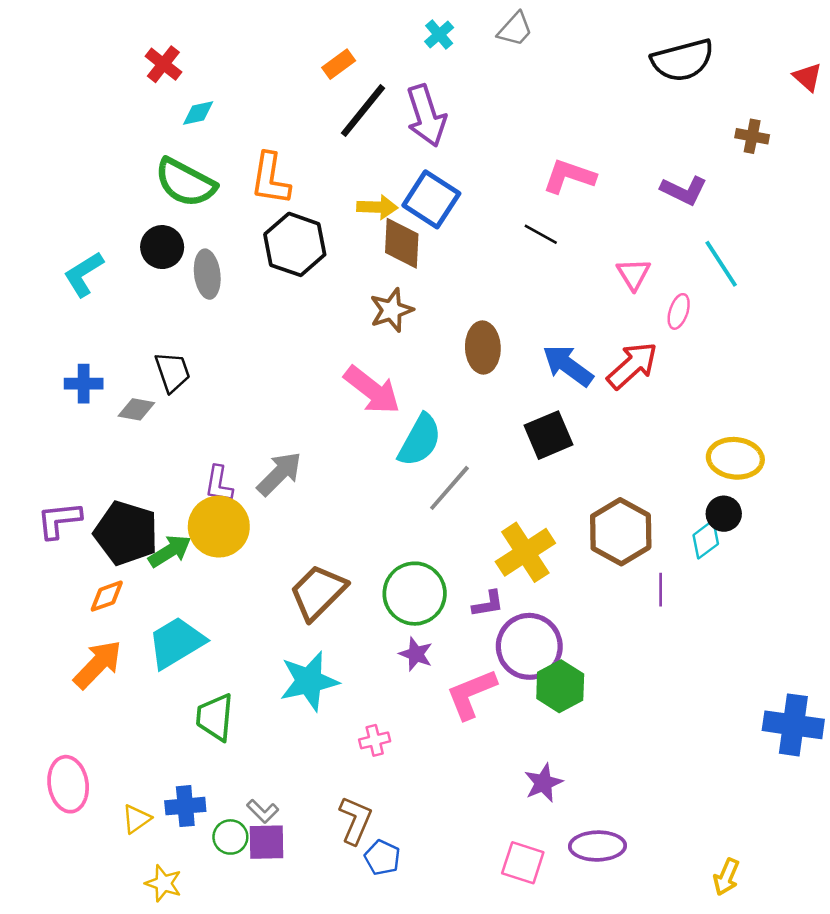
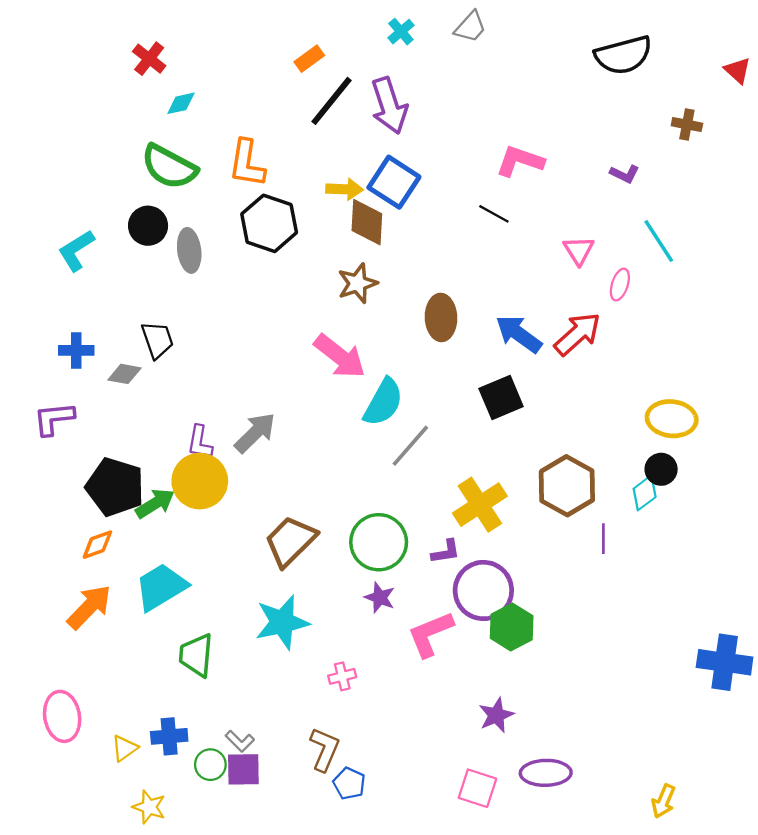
purple L-shape: (684, 190) -> (625, 174), size x0.7
purple L-shape: (59, 520) -> (54, 419), moved

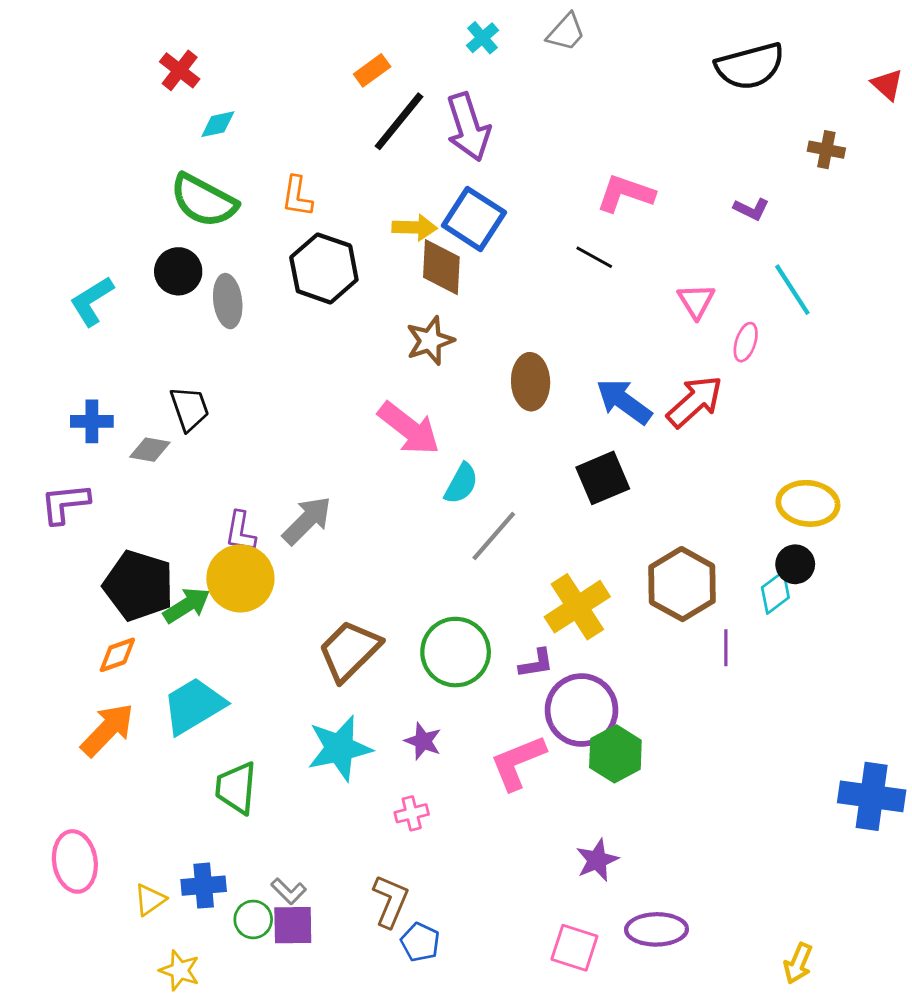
orange L-shape: (247, 163) -> (297, 196), size x0.7
cyan semicircle: (383, 402) -> (461, 484), size x0.7
purple star: (380, 598) -> (423, 741), moved

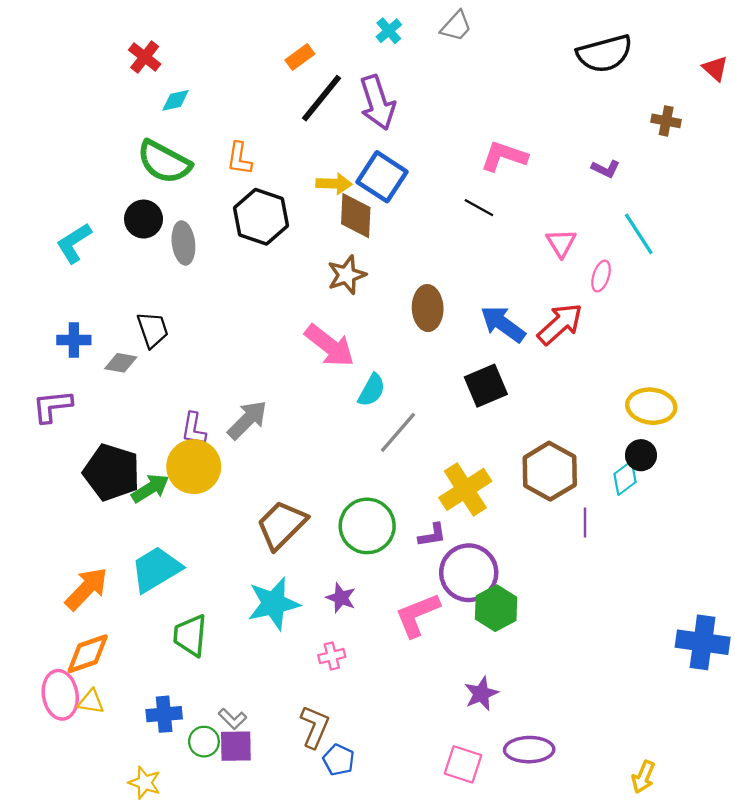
orange diamond: (117, 655) -> (88, 654), moved, size x1.4
yellow triangle: (150, 900) -> (91, 702), moved, turned 44

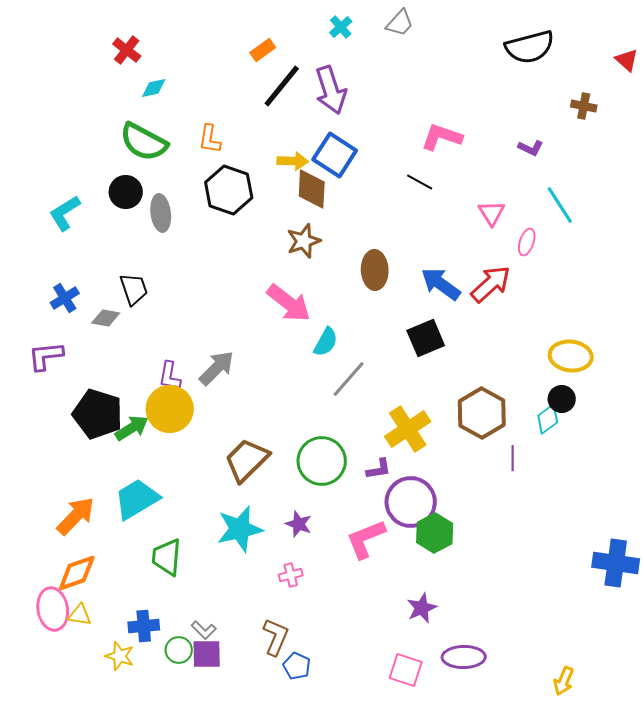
blue cross: (74, 340) -> (65, 298), turned -32
yellow star: (145, 783) -> (120, 656), moved

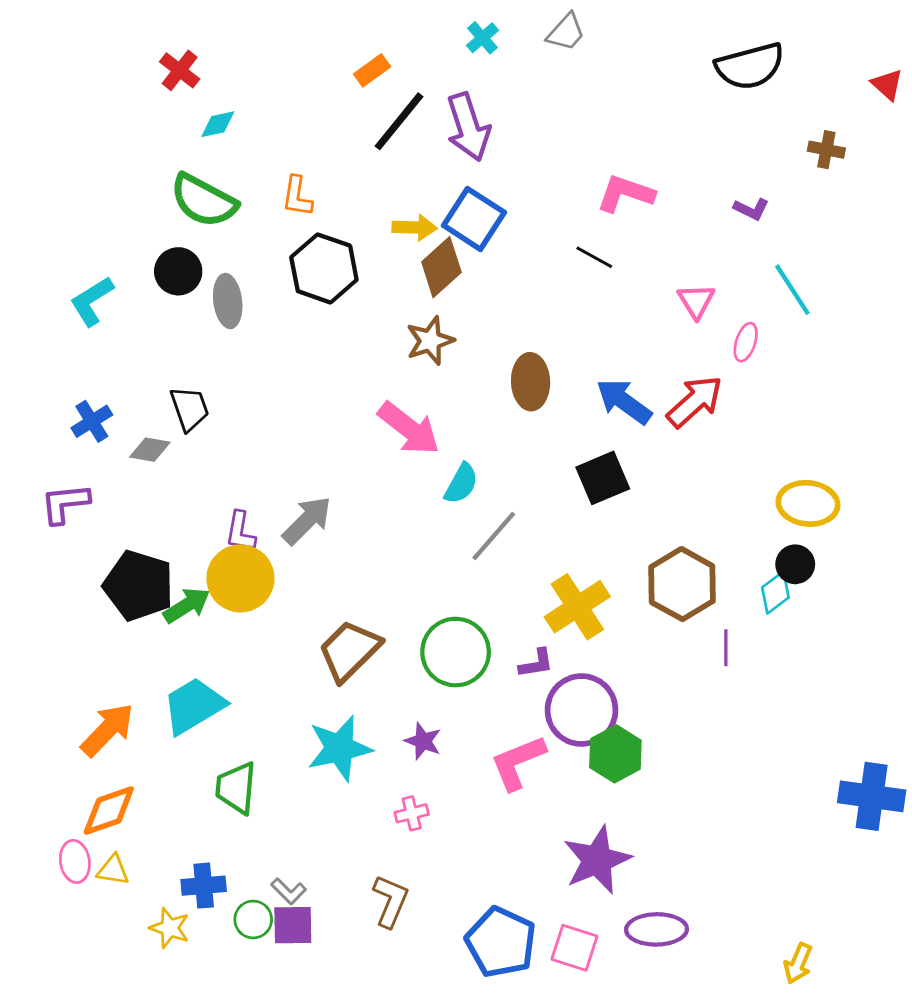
brown diamond: (312, 189) -> (441, 267), turned 45
purple star: (422, 608) -> (597, 860), size x1.6
pink ellipse: (53, 609) -> (75, 861), size x0.7
blue pentagon: (297, 666) -> (501, 942), moved, size x1.8

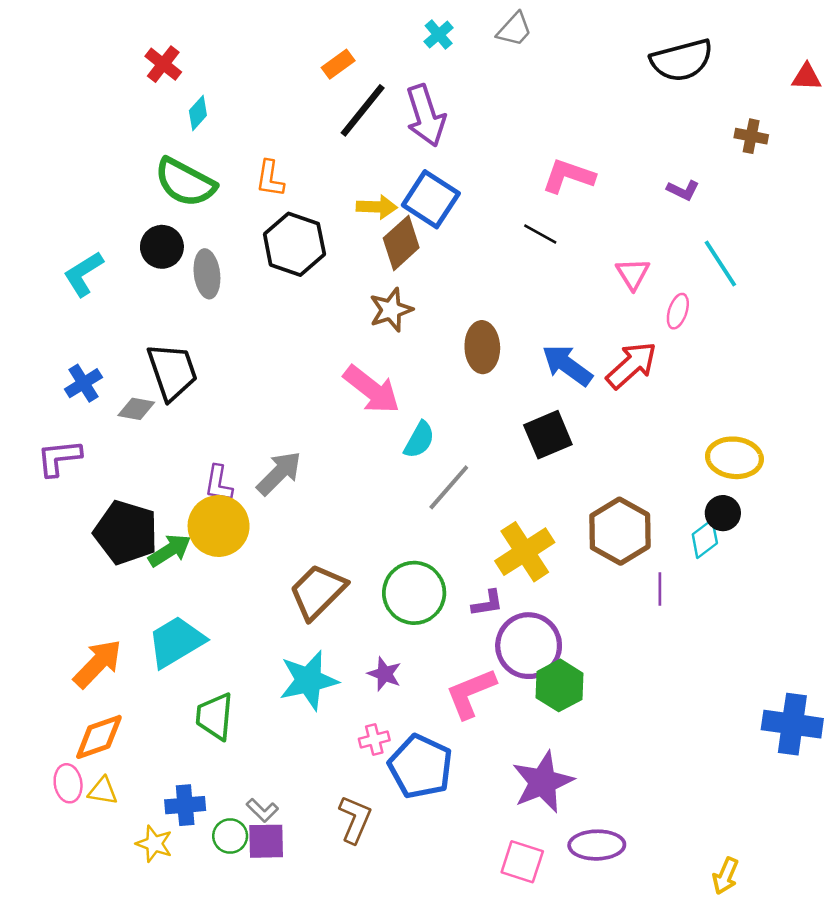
red triangle: (887, 85) -> (806, 77), turned -40
cyan diamond: (218, 124) -> (198, 113), turned -36
black trapezoid: (190, 409) -> (172, 372), size x1.4
blue pentagon: (501, 942) -> (421, 767), moved

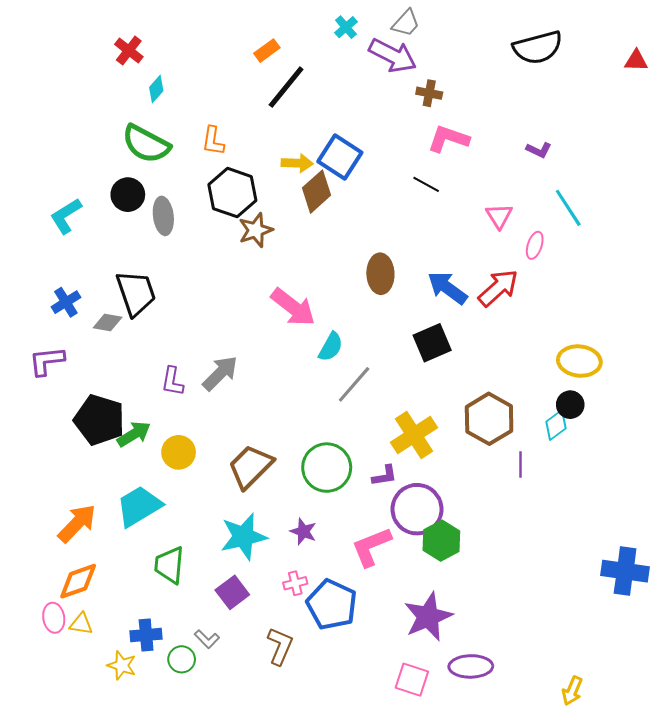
purple arrow: (426, 116) -> (393, 56), moved, turned -45
brown cross: (751, 136) -> (429, 93), moved
brown star: (391, 310) -> (256, 230), moved
yellow circle: (219, 526) -> (179, 452), moved, size x0.7
purple square: (266, 841) -> (232, 592), moved, turned -36

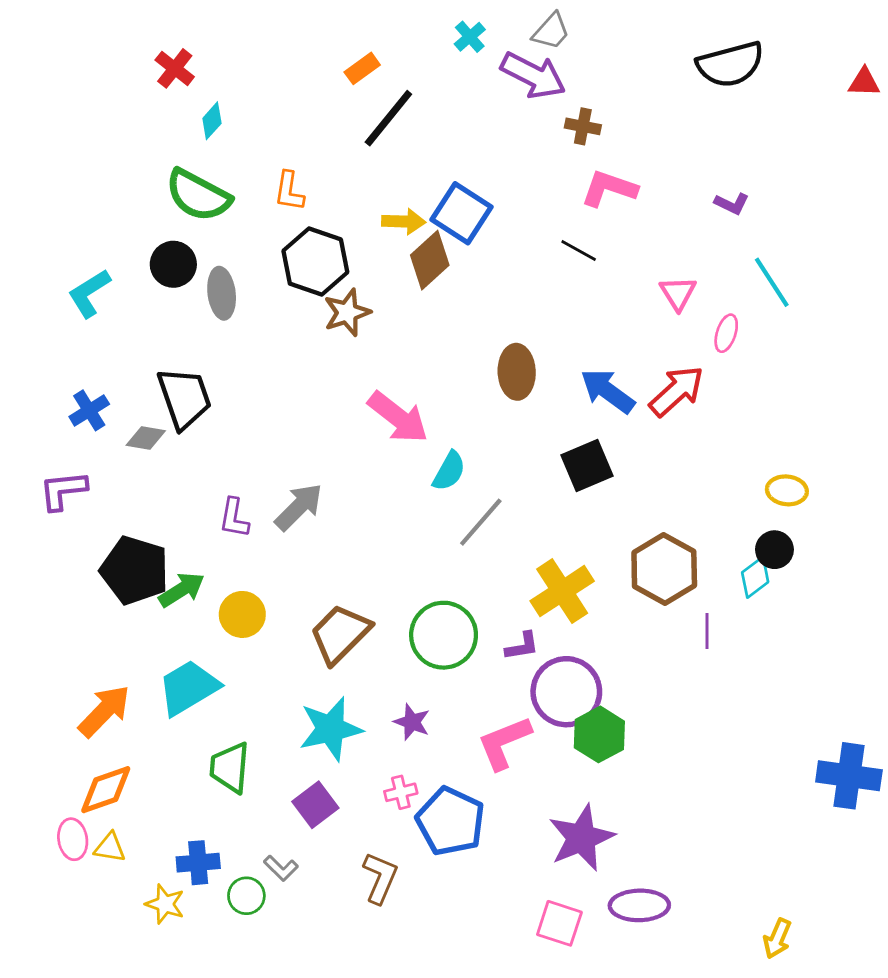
yellow ellipse: (579, 361) -> (787, 490), size x0.7

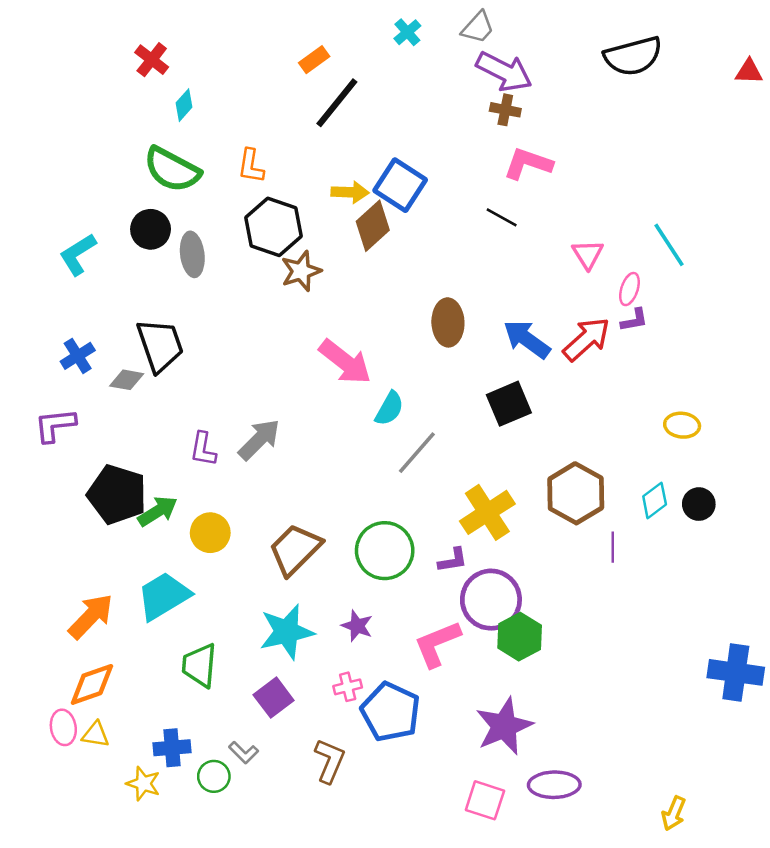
purple arrow: (533, 75) -> (504, 72), moved
purple L-shape: (732, 204) -> (634, 320), moved, turned -36
black circle: (774, 550) -> (699, 504), moved

